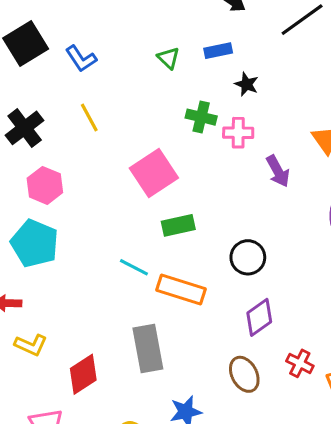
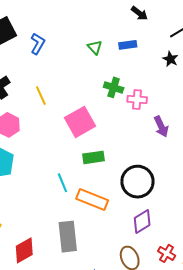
blue L-shape: (81, 59) -> (38, 44), turned -120
black star: (247, 84) -> (170, 59), moved
yellow line: (89, 117) -> (41, 96), moved
black circle: (248, 257) -> (137, 182), size x1.4
cyan line: (134, 267) -> (62, 183), turned 36

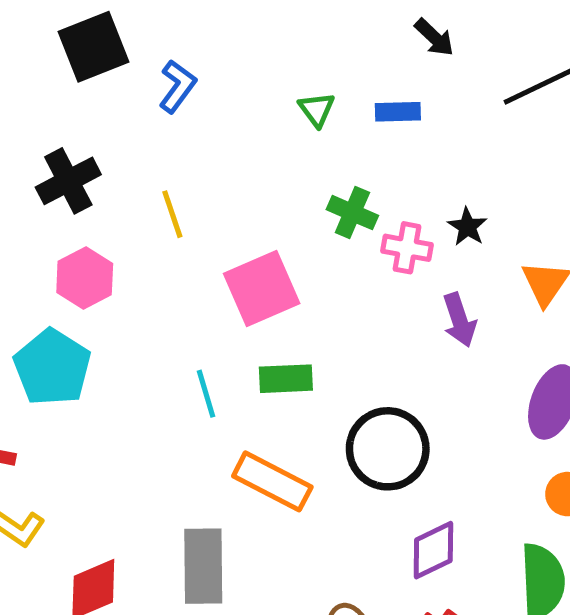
black star: (170, 59) -> (467, 227), moved
cyan line: (62, 183) -> (206, 394), moved
purple diamond: (142, 221) -> (433, 550), moved

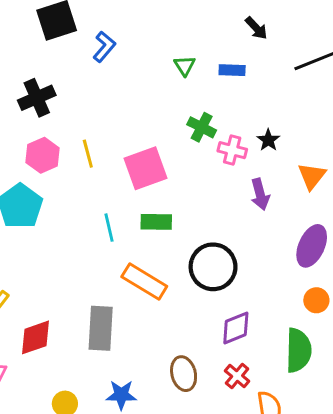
yellow line: (172, 214) -> (88, 154), moved

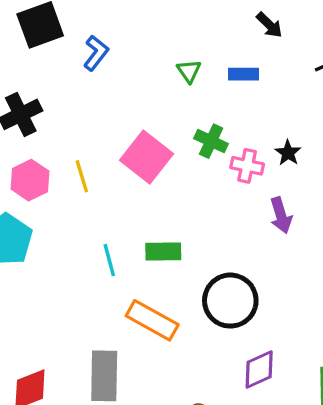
pink square: (146, 168) -> (147, 157), moved, turned -30

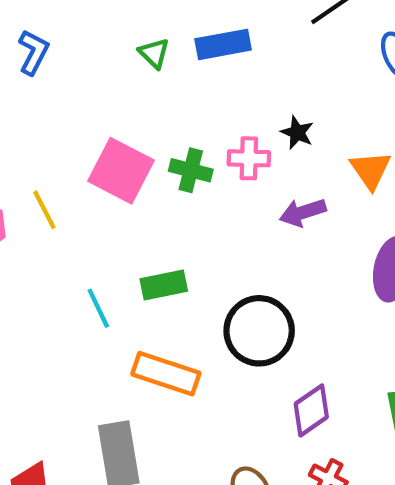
blue rectangle: (243, 74) -> (223, 44), size x1.4
green cross: (211, 141) -> (191, 170), moved
purple arrow: (281, 215) -> (303, 212), turned 100

